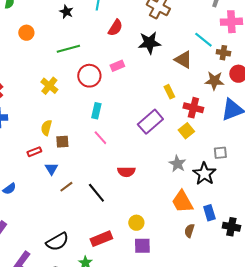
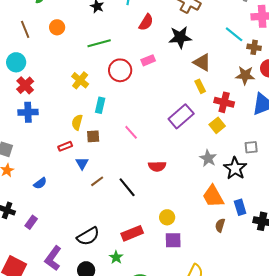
brown triangle: (183, 60) -> (202, 62), moved
cyan rectangle: (96, 111) -> (100, 105), moved

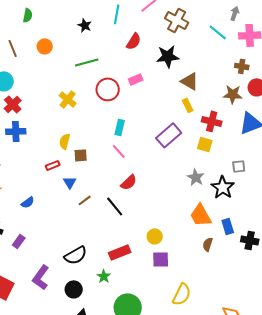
cyan line: (234, 34) -> (218, 32), moved
cyan rectangle: (100, 105) -> (120, 127), moved
yellow square: (217, 125) -> (205, 144), turned -35
red semicircle: (157, 166) -> (129, 182), moved, turned -42

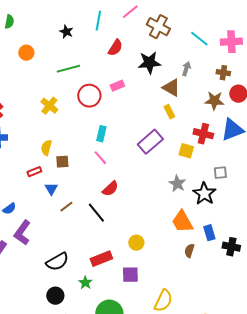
gray arrow: (235, 13) -> (186, 69), moved
red cross: (212, 121) -> (203, 134), moved
purple square: (161, 259) -> (130, 275), moved
purple L-shape: (41, 277) -> (22, 233), moved

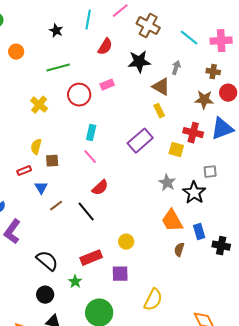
black semicircle: (57, 262) -> (47, 261), turned -110

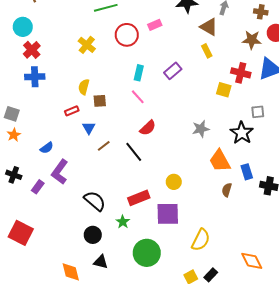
purple rectangle: (140, 141) -> (173, 71), moved, size x0.7
gray star: (167, 183) -> (201, 129), moved, turned 30
purple square: (120, 274) -> (168, 214), size x1.4

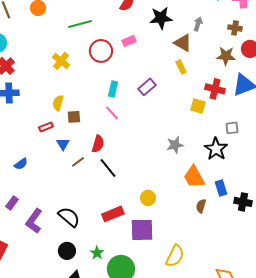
red semicircle: (148, 128) -> (98, 144), moved, turned -30
purple L-shape: (60, 172) -> (34, 221), moved
green star: (123, 222) -> (97, 253), moved

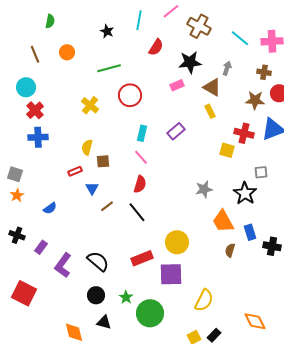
pink rectangle: (129, 41) -> (177, 85), moved
red semicircle: (98, 144) -> (140, 184), moved
yellow circle: (148, 198) -> (177, 242), size x1.5

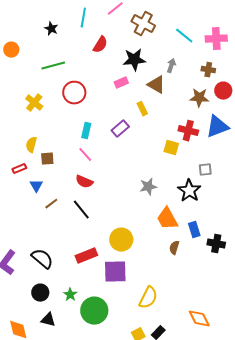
yellow rectangle: (210, 111) -> (142, 109), moved
red semicircle: (140, 184) -> (84, 182), turned 96

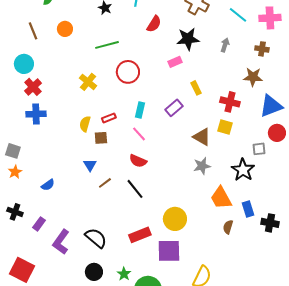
brown triangle: (156, 85) -> (202, 137), moved
red circle: (223, 91) -> (277, 133), moved
red cross: (188, 131) -> (230, 102), moved
red rectangle: (19, 169) -> (109, 118), moved

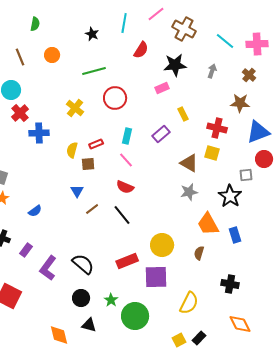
brown cross: (262, 49) -> (249, 75), turned 32
blue cross: (36, 114) -> (39, 133), moved
black cross: (270, 223) -> (230, 284), moved
brown semicircle: (228, 227) -> (199, 253), moved

